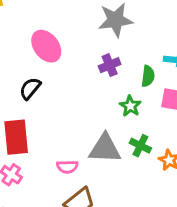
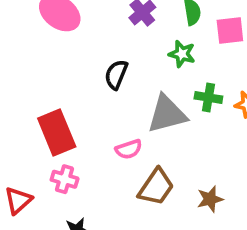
black semicircle: (30, 88) -> (116, 74), moved

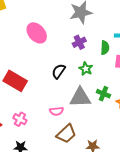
green star: (182, 54) -> (86, 69), moved
red rectangle: (57, 132) -> (15, 81), moved, turned -50

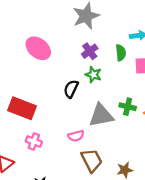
green star: (86, 69) -> (93, 75), moved
pink cross: (20, 119) -> (34, 141), moved
brown trapezoid: (66, 134) -> (92, 160), turned -65

